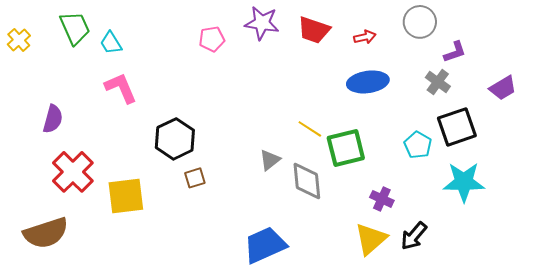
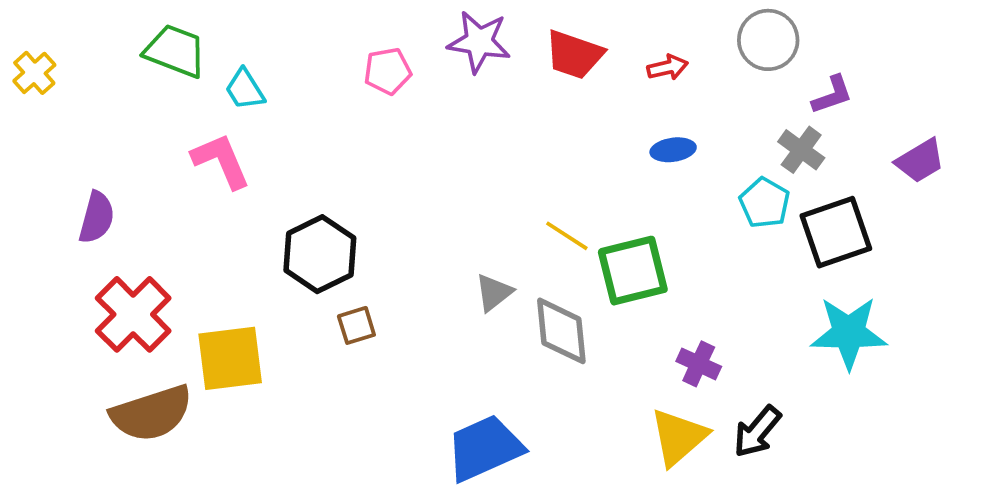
green trapezoid: (75, 28) -> (175, 51), moved, turned -45
cyan trapezoid: (111, 43) -> (245, 89), moved
blue ellipse: (368, 82) -> (673, 150), size x0.6
cyan pentagon: (418, 145) -> (765, 203), moved
brown semicircle: (46, 233) -> (151, 413), moved

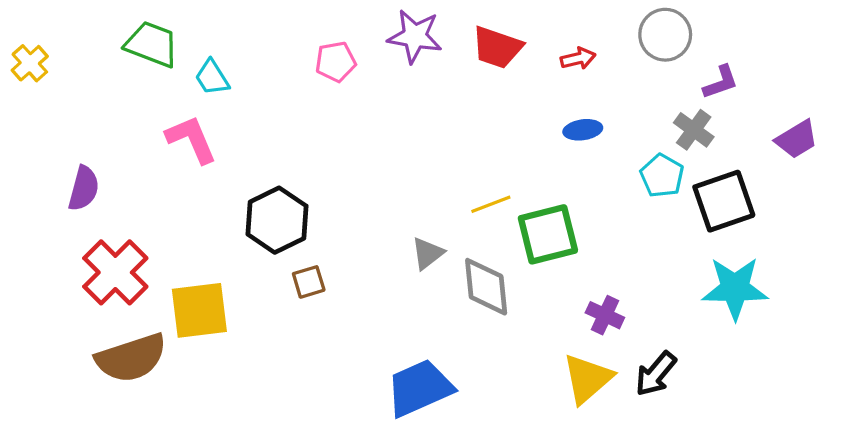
yellow line: (567, 236) -> (491, 204), turned -54

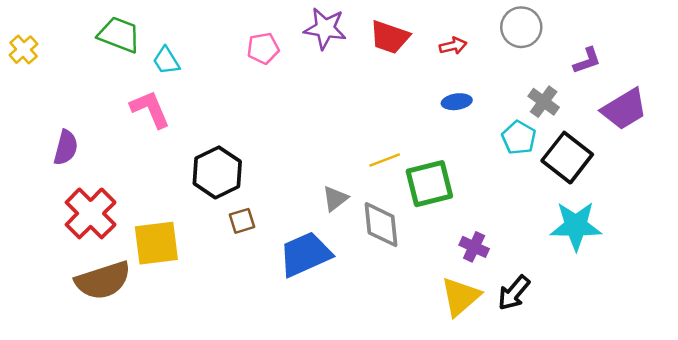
purple L-shape: (721, 82) -> (587, 61), moved
purple trapezoid: (797, 139) -> (624, 109), size x1.4
black square: (724, 201) -> (567, 158), turned -33
blue trapezoid: (420, 388) -> (305, 254), moved

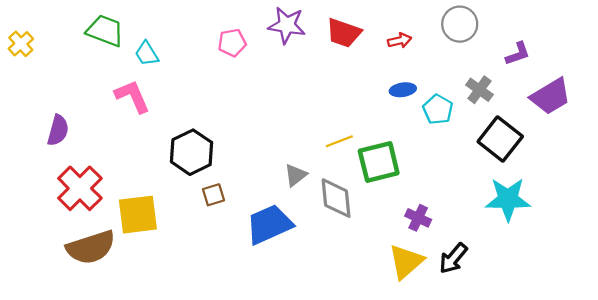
cyan pentagon: (519, 138) -> (438, 109), moved

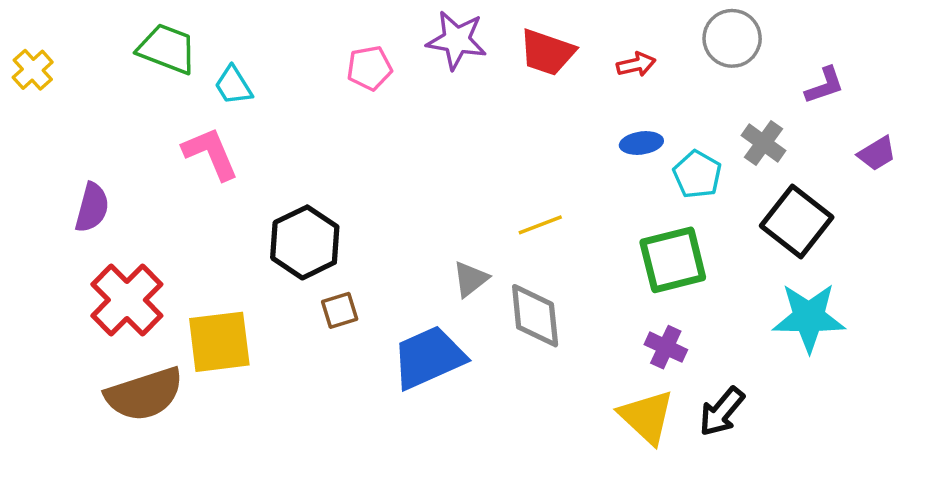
purple trapezoid: (551, 96) -> (877, 153), size x0.6
green square: (379, 162) -> (673, 260), moved
yellow triangle: (406, 262) -> (647, 417), turned -36

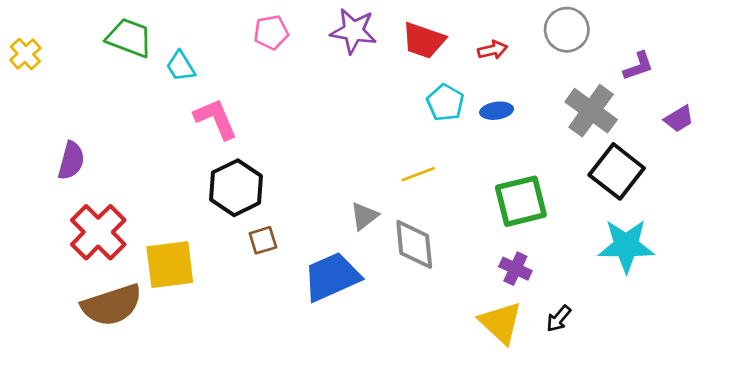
pink pentagon: (369, 68) -> (271, 32), moved
gray cross: (763, 143) -> (591, 111), size x1.5
pink L-shape: (211, 153) -> (216, 119), moved
cyan pentagon: (697, 174) -> (445, 103), moved
black arrow: (722, 412) -> (559, 319), size x0.7

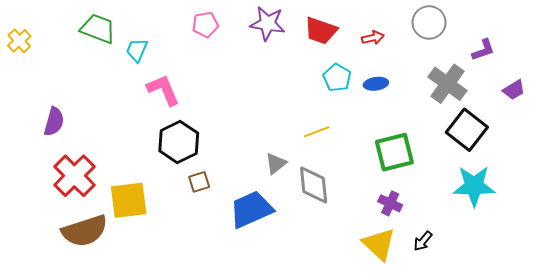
cyan trapezoid: (181, 66) -> (137, 50), turned 55

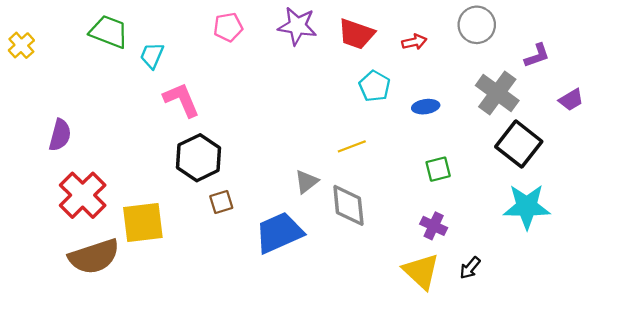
blue ellipse: (376, 84) -> (426, 107), moved
green square: (394, 152) -> (438, 169), size x0.6

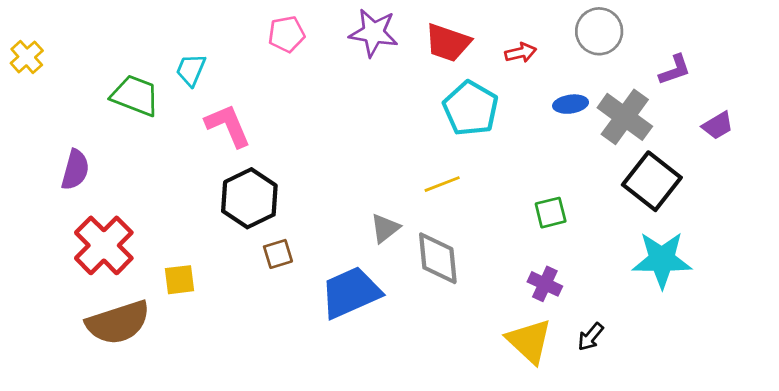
green trapezoid: (109, 32) -> (135, 96), moved
cyan pentagon: (375, 86) -> (471, 108), size x1.4
blue ellipse: (426, 107) -> (571, 104), moved
yellow square: (143, 222) -> (179, 280), size x0.6

